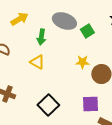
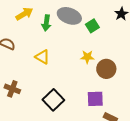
green arrow: (41, 37) -> (46, 23), moved

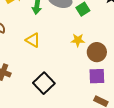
purple square: (95, 99) -> (97, 76), moved

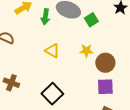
yellow triangle: (33, 40) -> (52, 51), moved

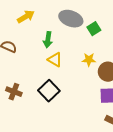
green arrow: (45, 17) -> (48, 40), moved
black square: (52, 94) -> (49, 91), moved

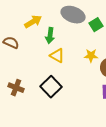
yellow arrow: (26, 17) -> (33, 22), moved

